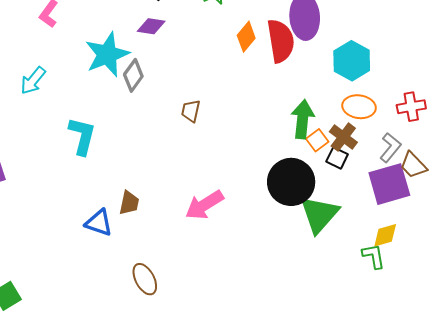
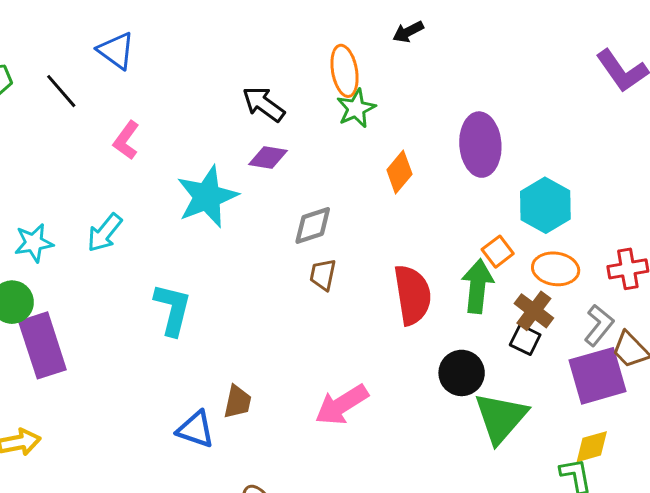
red semicircle: (281, 41) -> (412, 295), moved
gray diamond: (133, 75) -> (313, 225), moved, turned 36
orange square: (317, 140) -> (498, 252), moved
black circle: (291, 182) -> (462, 373), size x0.7

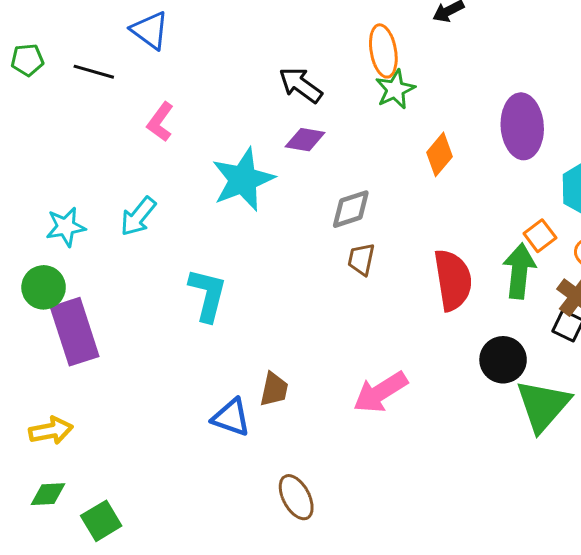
black line: (61, 91) -> (94, 72), turned -33

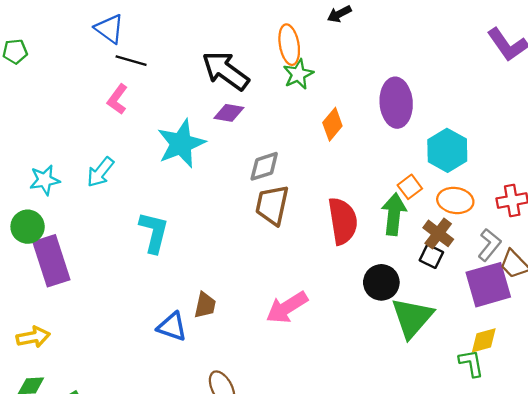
black line: (94, 72) -> (131, 61), moved
black arrow: (301, 85) -> (225, 71), size x1.4
brown trapezoid: (361, 259) -> (272, 205), size x1.6

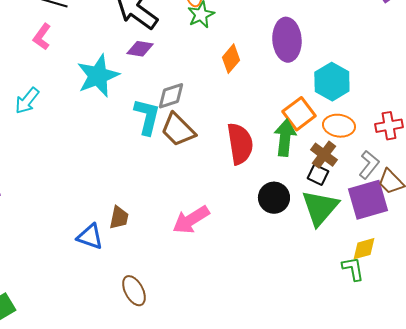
orange square: (410, 187) -> (299, 114), size x1.5
brown trapezoid: (272, 205) -> (178, 130), turned -57
cyan L-shape: (154, 232) -> (147, 117), moved
green triangle: (412, 318) -> (320, 208), moved

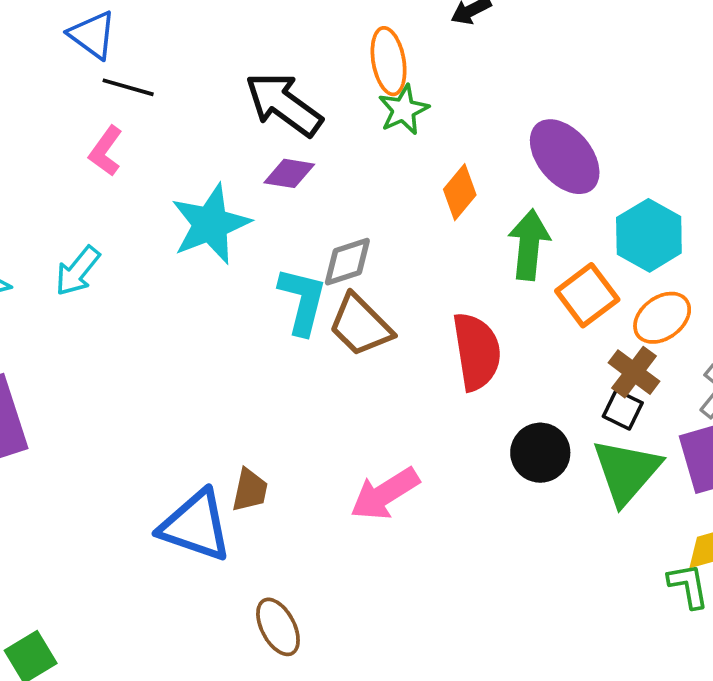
purple ellipse: (287, 40) -> (565, 157), turned -36
orange ellipse: (339, 126) -> (662, 318), turned -44
green arrow: (285, 138) -> (529, 245), moved
blue triangle: (90, 237) -> (196, 526), size x1.5

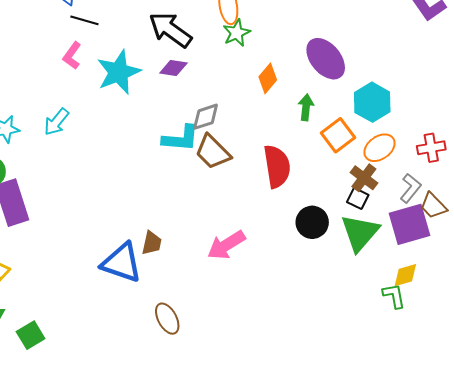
cyan star: (211, 224) -> (119, 72), moved
green arrow: (529, 245) -> (306, 107), size x0.7
cyan L-shape: (302, 301) -> (181, 138), turned 81

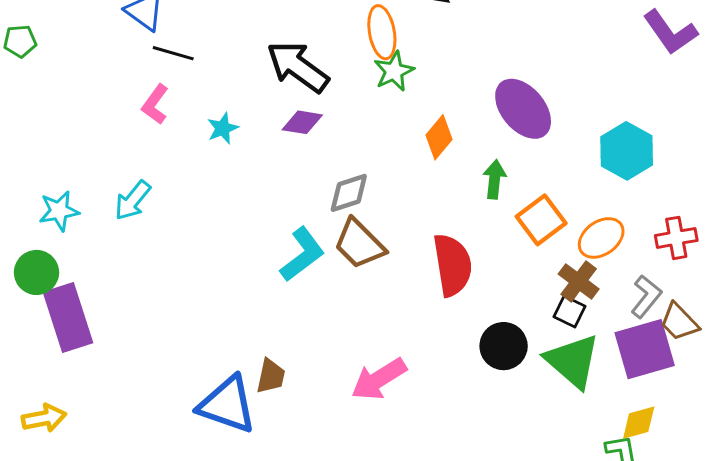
cyan star: (119, 72) -> (223, 128), size x0.5
cyan hexagon: (372, 102) -> (627, 151), moved
cyan L-shape: (181, 138) -> (302, 254), moved, turned -42
green triangle: (360, 233) -> (573, 361), turned -30

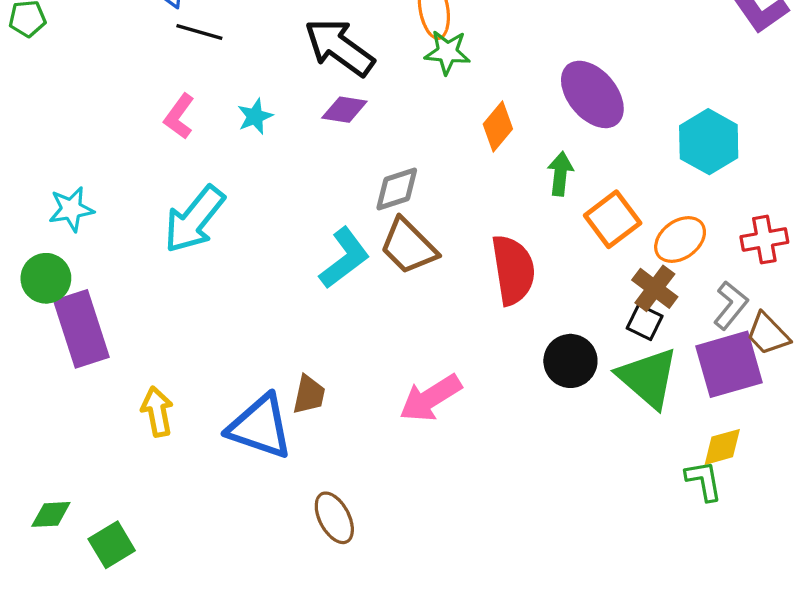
green star: (394, 71) -> (447, 52), turned 30
pink L-shape: (155, 104) -> (179, 116), moved
cyan arrow: (133, 200) -> (194, 219), moved, size x1.5
yellow arrow: (44, 418) -> (157, 412), moved, turned -90

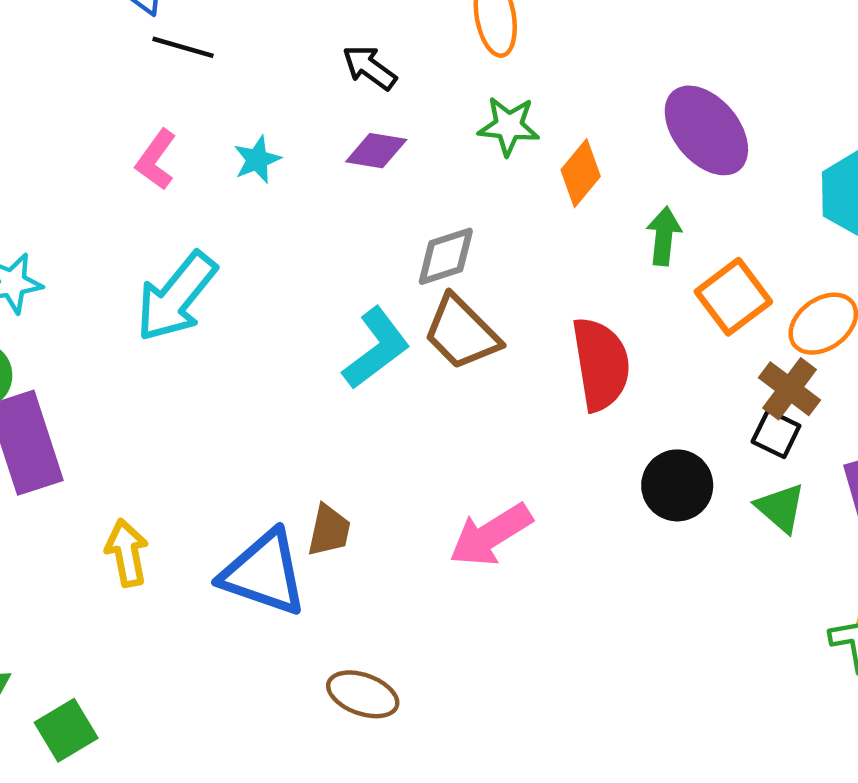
black arrow: (339, 47) -> (369, 68), size x0.6
green star: (447, 52) -> (509, 126), moved
green triangle: (648, 378) -> (781, 508), size x0.6
brown ellipse: (334, 518) -> (363, 694), turned -42

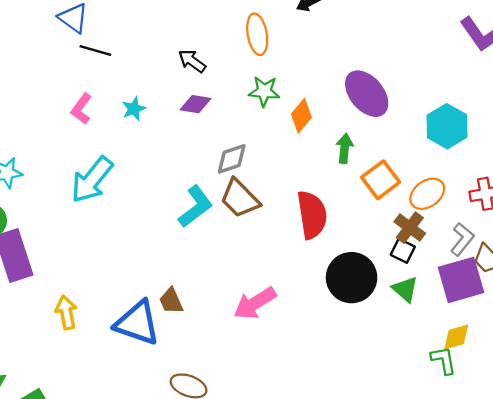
black circle: (677, 485) -> (352, 278), size x1.4
brown trapezoid: (329, 530) -> (171, 301), turned 144

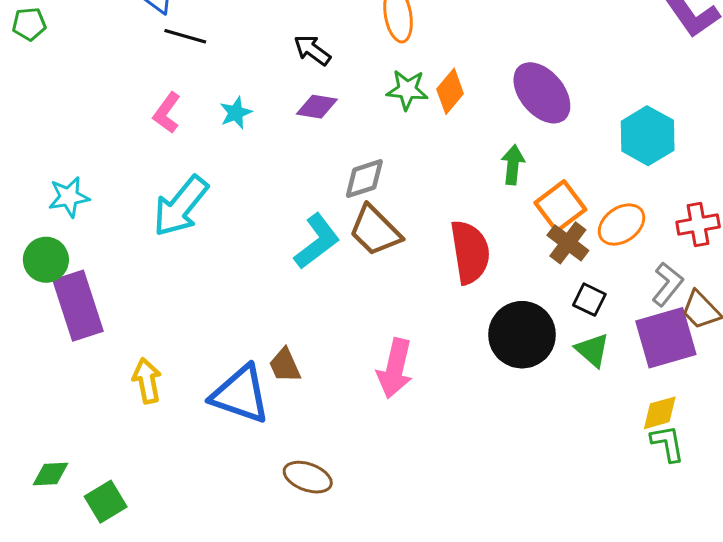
orange diamond: (301, 116) -> (450, 91), moved
brown cross: (410, 228) -> (568, 243), moved
pink arrow: (255, 303) -> (395, 368), turned -45
green L-shape: (444, 360) -> (667, 443), moved

